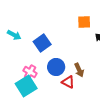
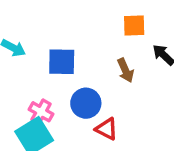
blue square: (42, 43) -> (62, 62), turned 36
brown arrow: (79, 70) -> (125, 70), moved

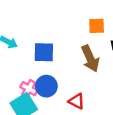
brown arrow: (125, 70) -> (90, 59), size x1.5
blue circle: (86, 103) -> (46, 86), moved

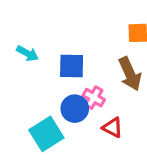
pink cross: (29, 89) -> (94, 98), moved

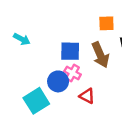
blue square: (72, 66) -> (70, 51), moved

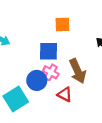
orange square: (106, 23) -> (62, 25), moved
brown arrow: (100, 55) -> (78, 71), moved

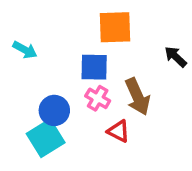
orange square: (62, 25) -> (115, 27), size x1.5
blue circle: (37, 80) -> (54, 110), moved

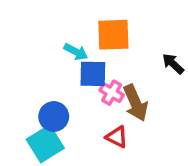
cyan arrow: (25, 50) -> (76, 52), moved
pink cross: (98, 98) -> (112, 93), moved

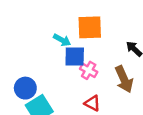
brown arrow: (136, 103) -> (124, 79), moved
blue circle: (54, 117) -> (25, 88), moved

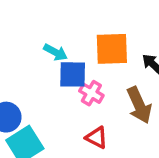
orange square: (90, 27) -> (112, 49), moved

